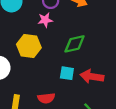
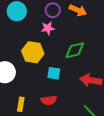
cyan square: (67, 73) -> (54, 73), moved

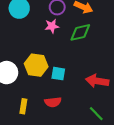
green diamond: (75, 50) -> (80, 32), moved
yellow hexagon: (33, 52) -> (36, 65), moved

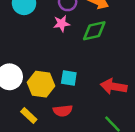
yellow hexagon: (36, 65) -> (41, 84), moved
yellow rectangle: (23, 106) -> (29, 116), turned -56

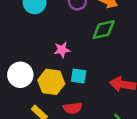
pink star: (62, 24) -> (62, 50), moved

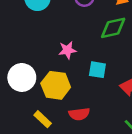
cyan square: (79, 76) -> (97, 70), moved

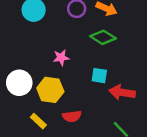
green diamond: (113, 28) -> (103, 37), turned 45
cyan square: (97, 70) -> (99, 76), moved

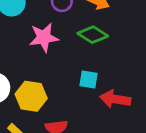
pink star: (61, 58) -> (44, 37), moved, size x1.5

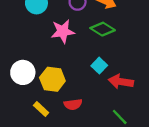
cyan square: (89, 79) -> (99, 66), turned 35

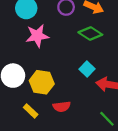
pink star: (63, 31) -> (37, 36), moved

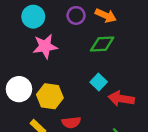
green diamond: (90, 34) -> (102, 44), turned -35

